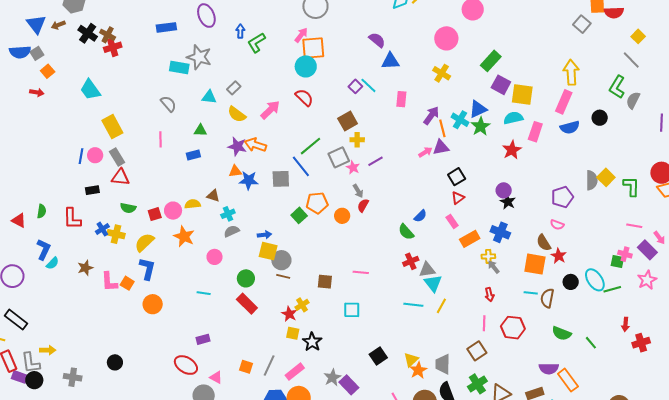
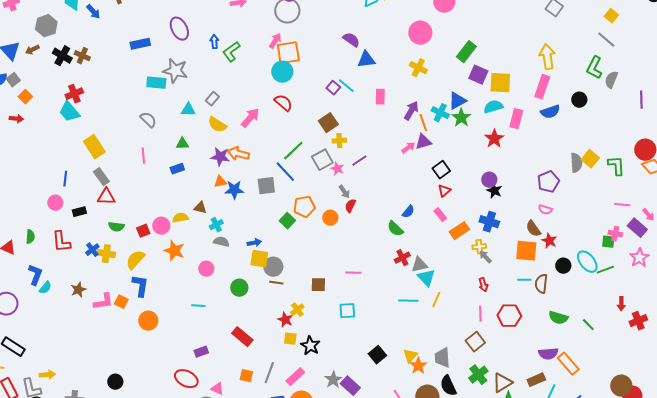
red cross: (113, 47) -> (74, 94), moved
pink circle: (95, 155) -> (55, 203), moved
gray semicircle: (232, 231) -> (221, 242), turned 42
pink L-shape: (109, 282) -> (103, 302), turned -90
red rectangle: (247, 304) -> (242, 337), moved

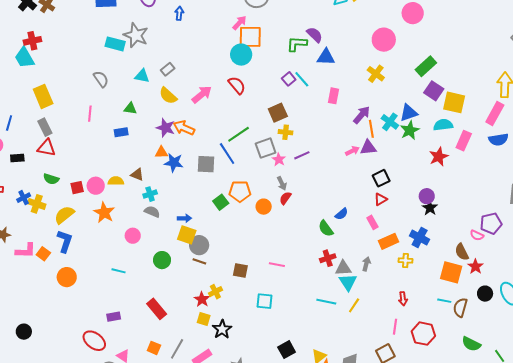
green L-shape: (231, 52) -> (297, 44), moved, turned 30
purple pentagon: (548, 182) -> (491, 224), moved
gray arrow: (485, 257) -> (366, 264), moved, turned 48

